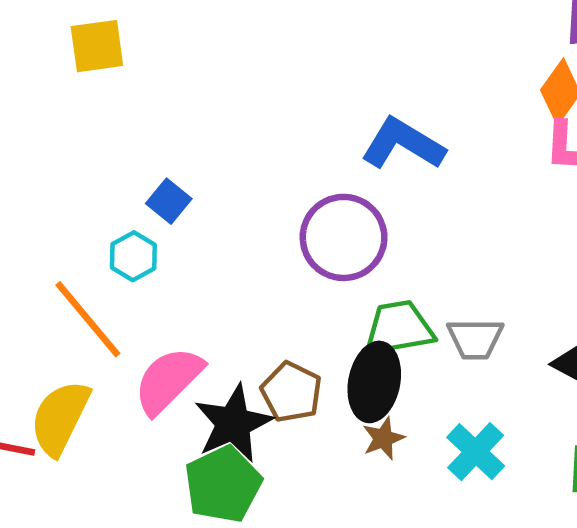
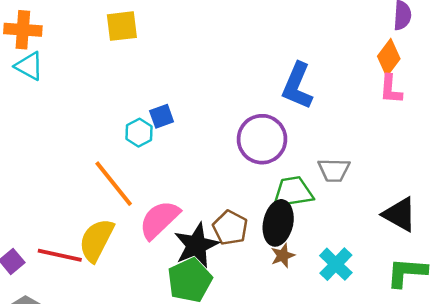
blue L-shape: (403, 144) -> (297, 86), turned -99
blue square: (169, 201) -> (162, 116), turned 30
cyan hexagon: (133, 256) -> (139, 133), moved
gray trapezoid: (475, 339) -> (334, 170), moved

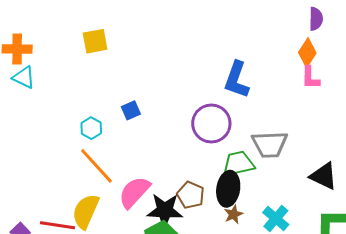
cyan hexagon: (139, 133) -> (91, 128), moved
gray trapezoid: (334, 170) -> (270, 144), size x1.4
black star: (196, 245) -> (165, 210), turned 30

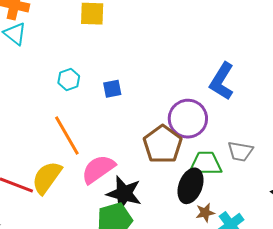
cyan hexagon: (91, 128) -> (69, 80), moved
gray trapezoid: (270, 144) -> (240, 151), size x0.7
brown pentagon: (191, 195) -> (163, 144), moved, size x1.4
brown star: (233, 214) -> (205, 213), moved

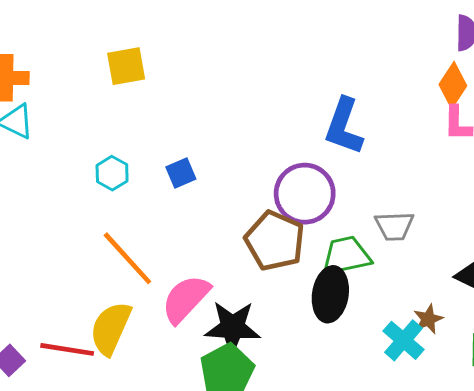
brown star: (205, 213) -> (428, 319), moved

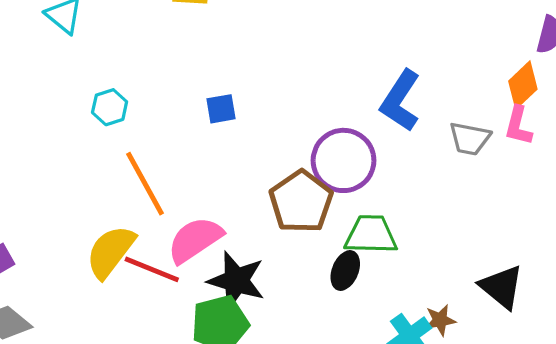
cyan hexagon: (112, 173) -> (110, 107), moved
gray trapezoid: (394, 226) -> (470, 139), moved
black ellipse: (330, 294) -> (345, 270), size x0.7
red line: (67, 349) -> (152, 269), moved

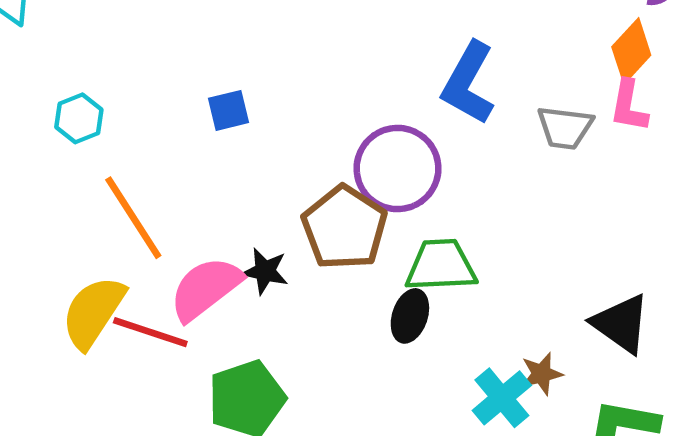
black star: (236, 281) -> (265, 271), moved, size x0.6

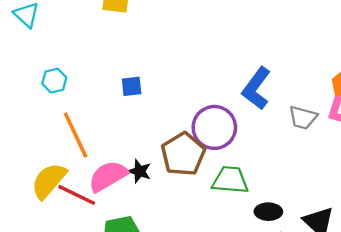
black ellipse: (410, 316) -> (268, 212), moved, turned 65

